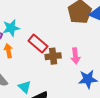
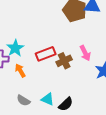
red rectangle: (38, 44) -> (46, 54), turned -42

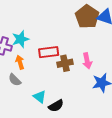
gray semicircle: (23, 100) -> (15, 80), moved

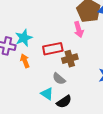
pink arrow: (87, 61) -> (79, 30), moved
gray semicircle: (15, 80) -> (59, 79), moved

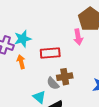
brown cross: (70, 59) -> (65, 77), moved

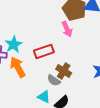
orange arrow: (21, 62) -> (18, 67), size x1.5
brown cross: (65, 77) -> (64, 71), turned -35

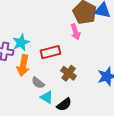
orange arrow: (18, 67) -> (23, 65), turned -145
gray semicircle: (54, 80) -> (38, 83), moved

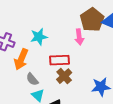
cyan star: (21, 43) -> (39, 37), moved
red rectangle: (51, 52) -> (59, 60), moved

